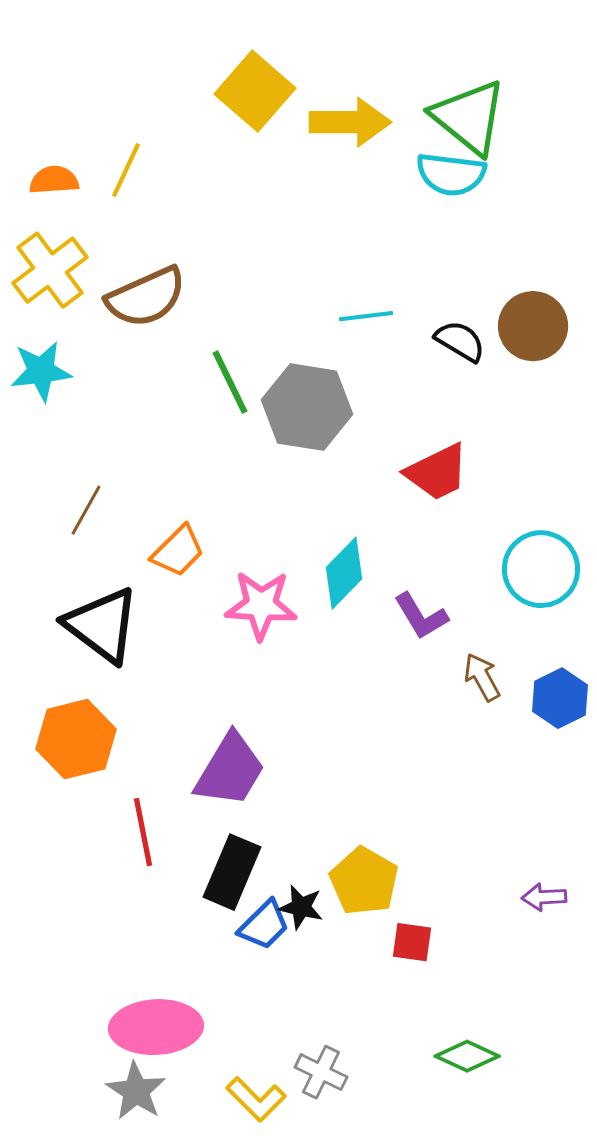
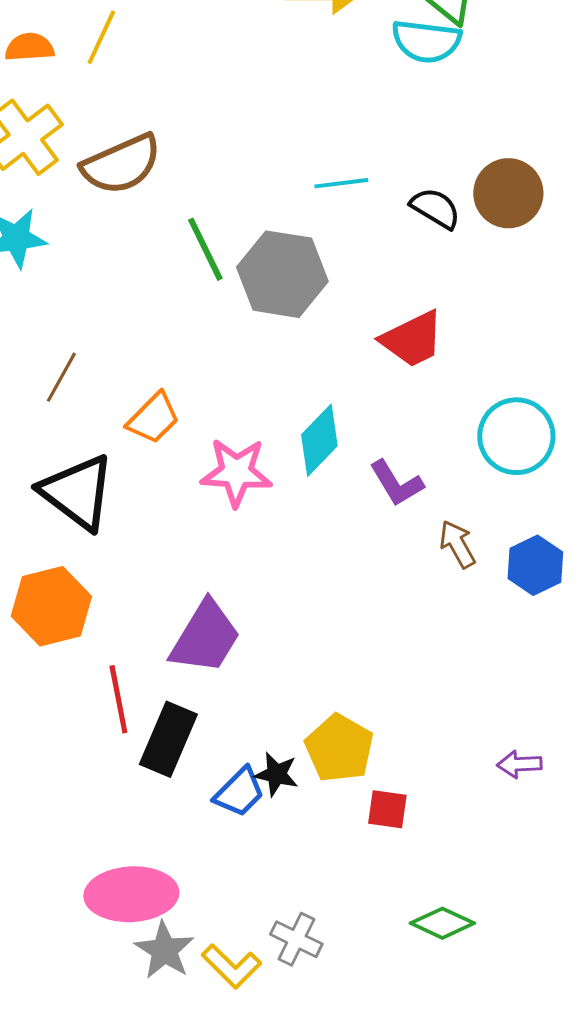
black rectangle: (232, 872) -> (168, 739), moved
gray star: (136, 1091) -> (164, 950), moved

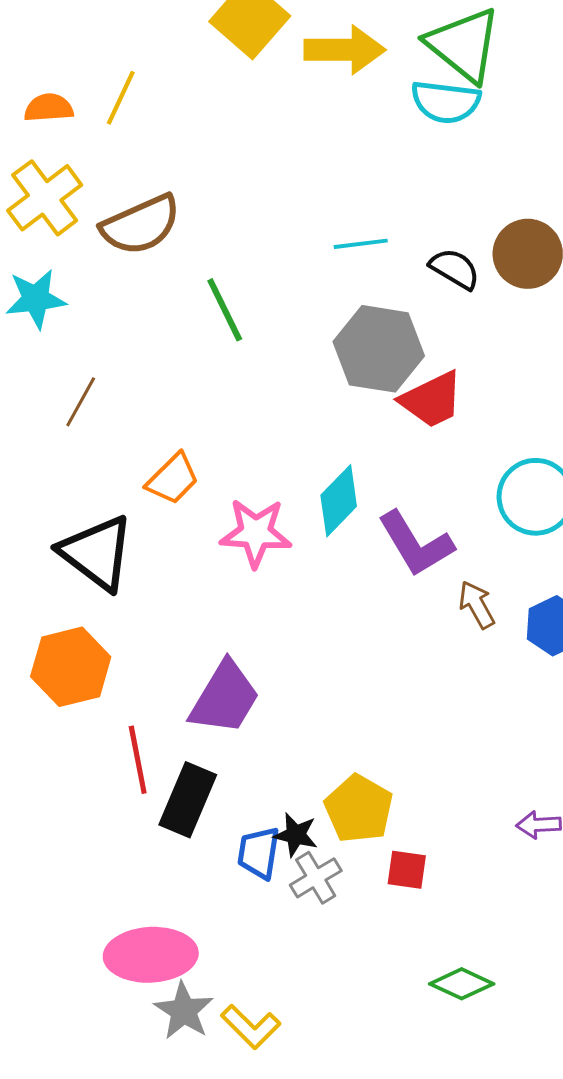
gray hexagon: (282, 274) -> (379, 349), moved
brown line: (61, 377) -> (81, 402), moved
purple L-shape: (396, 483) -> (416, 544), size x1.4
blue trapezoid: (239, 792) -> (259, 853), turned 144
gray cross: (296, 939) -> (316, 878), moved, turned 33

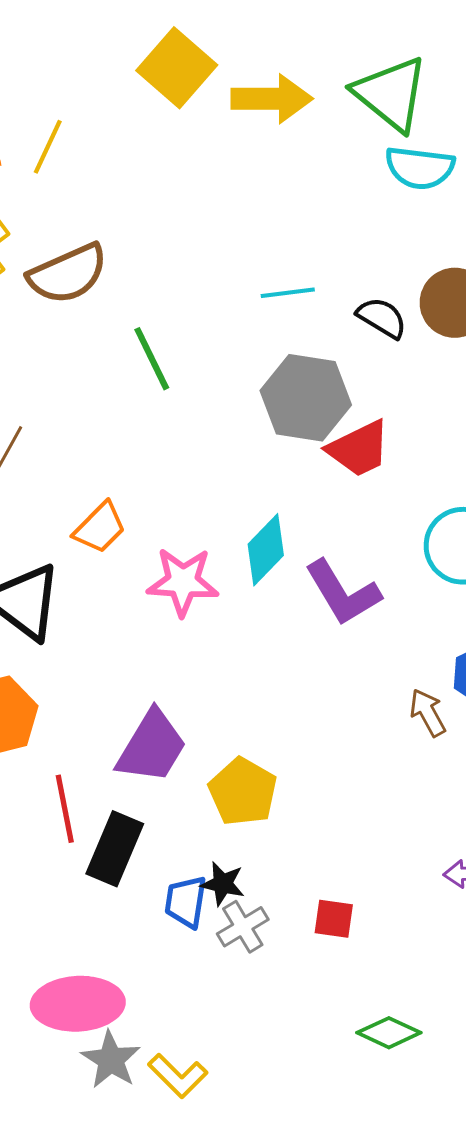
cyan semicircle: (446, 102) -> (420, 168), moved
brown arrow: (477, 605) -> (428, 713), moved
yellow pentagon: (359, 809) -> (243, 792), moved

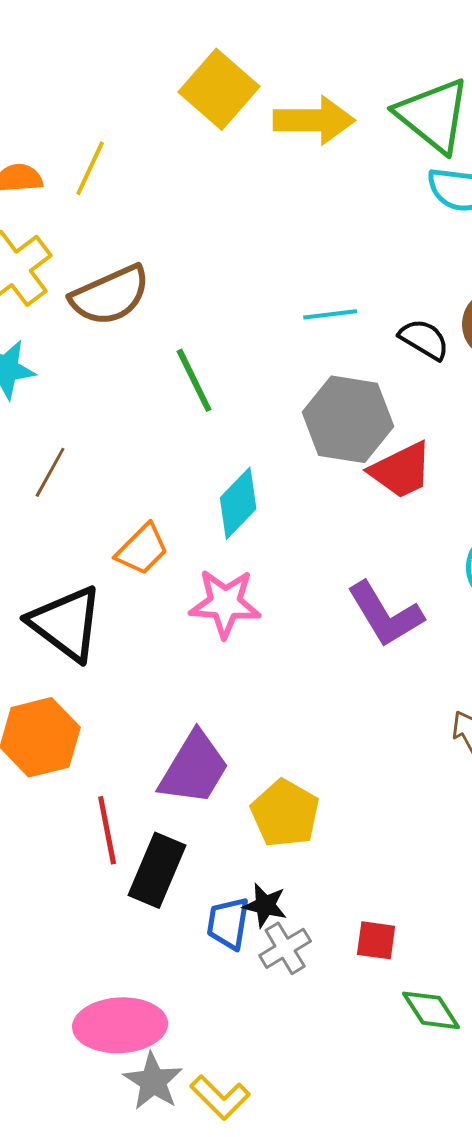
cyan diamond: (266, 550) -> (238, 503), moved
green diamond: (389, 1033) -> (431, 1010), moved, turned 32

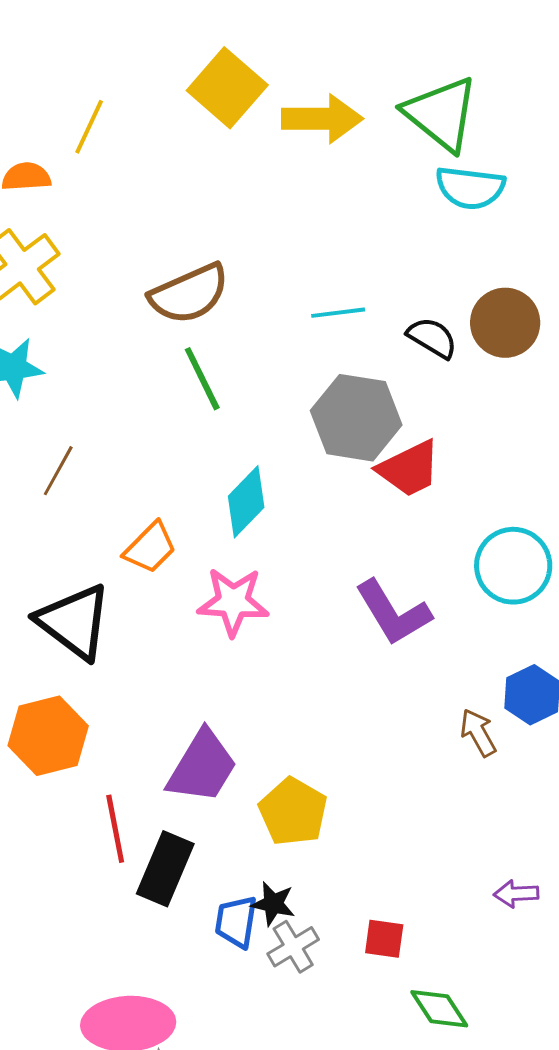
yellow line: (90, 168) -> (89, 127), moved
brown semicircle: (110, 295) -> (189, 294), moved

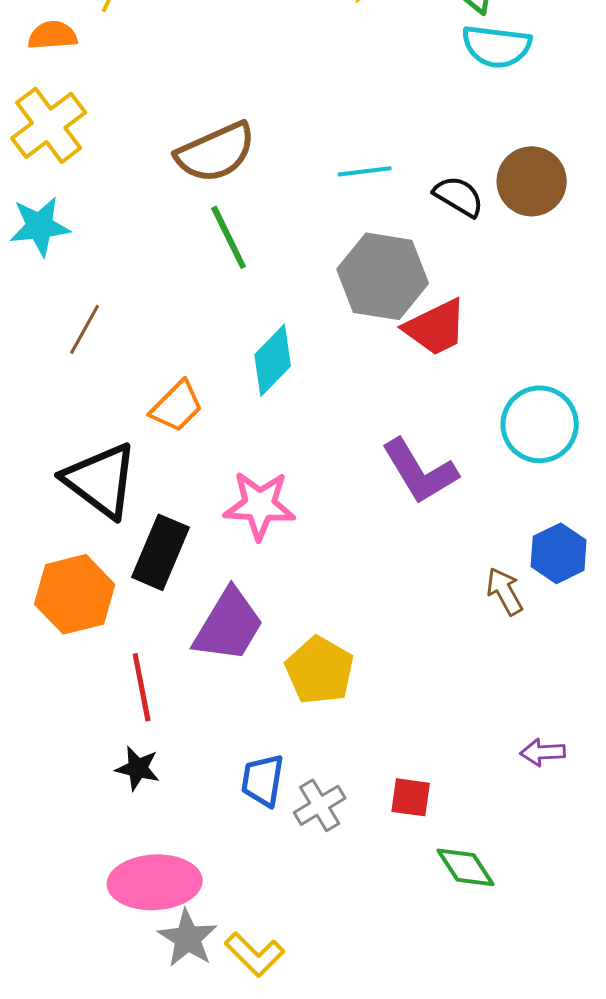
pink star: (233, 602) -> (260, 505), moved
black rectangle: (165, 869) -> (161, 552), moved
black star: (273, 904) -> (138, 768), moved

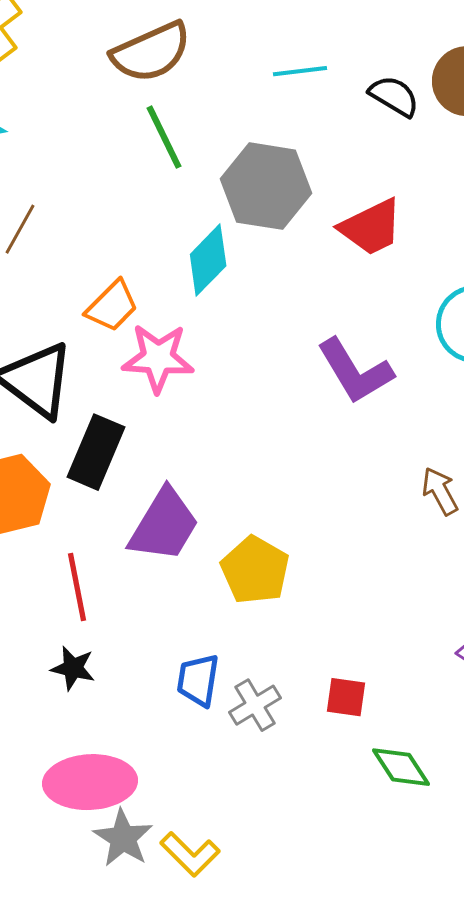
gray hexagon: (383, 276) -> (266, 186), moved
pink star: (260, 505) -> (158, 358), moved

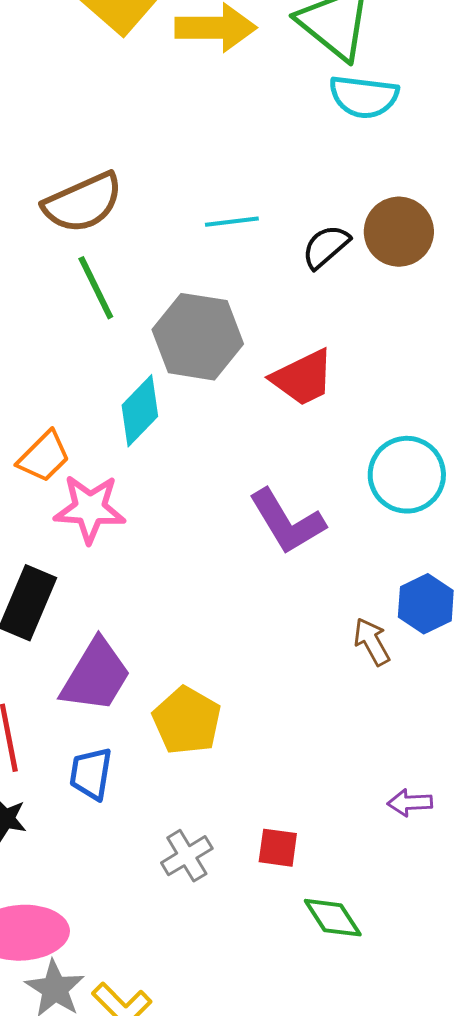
black semicircle: (394, 96) -> (326, 247), turned -72
blue trapezoid: (198, 680) -> (91, 774), moved

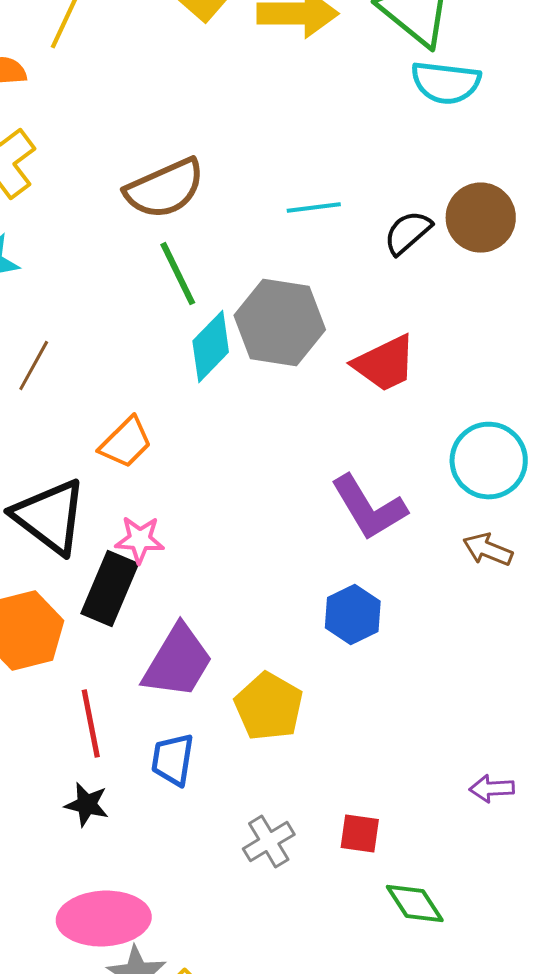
cyan diamond: (140, 411) -> (211, 347), moved
pink star: (90, 509) -> (140, 540), moved, size x0.7
blue hexagon: (426, 604) -> (353, 615), moved
brown arrow: (372, 642) -> (488, 550), moved, turned -39

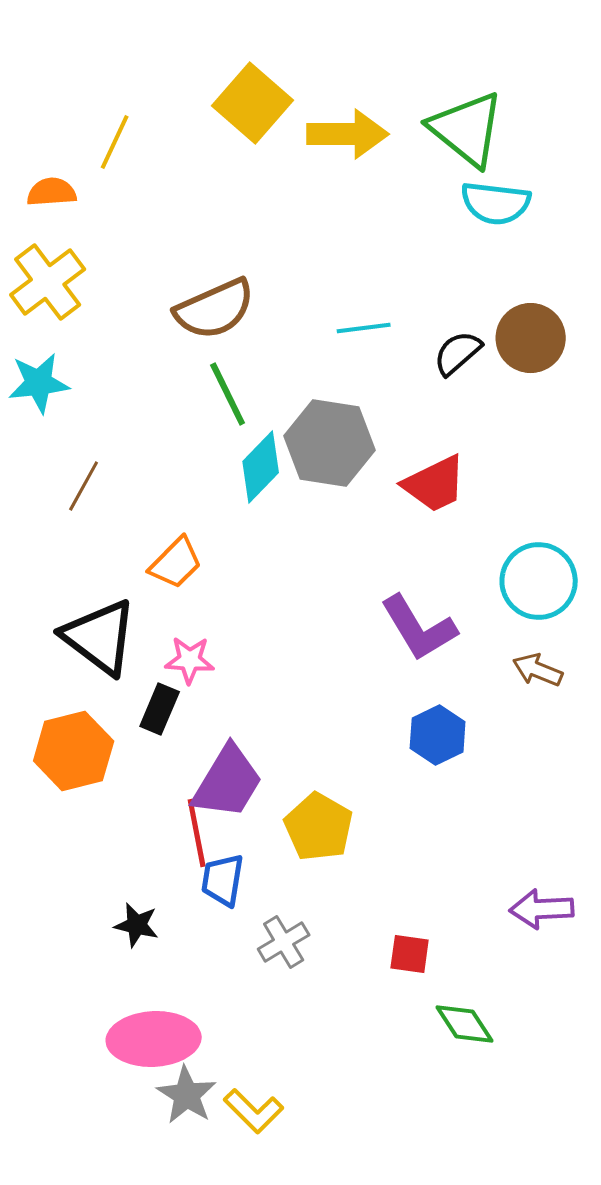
black rectangle: (110, 589) -> (160, 709), size x0.7
blue hexagon: (353, 615) -> (438, 735), moved
red line: (91, 724) -> (197, 833), moved
purple arrow: (492, 789) -> (542, 909), size x1.4
gray cross: (269, 842) -> (284, 942), moved

